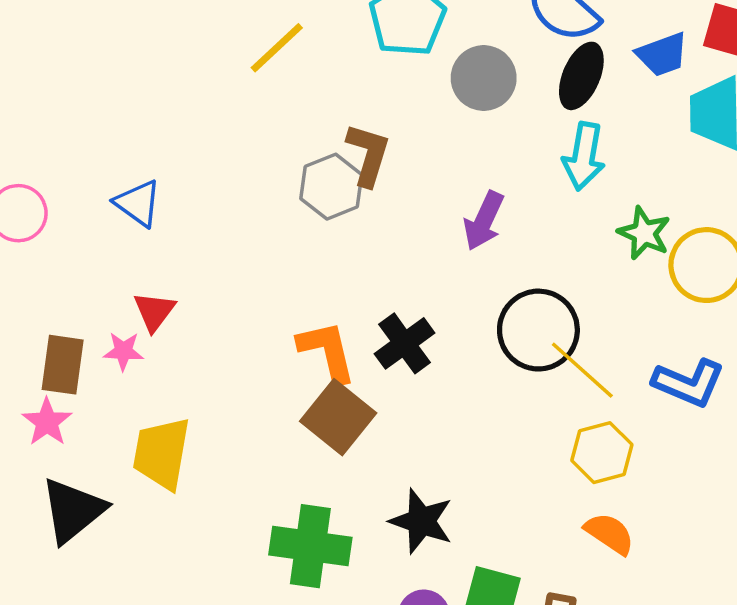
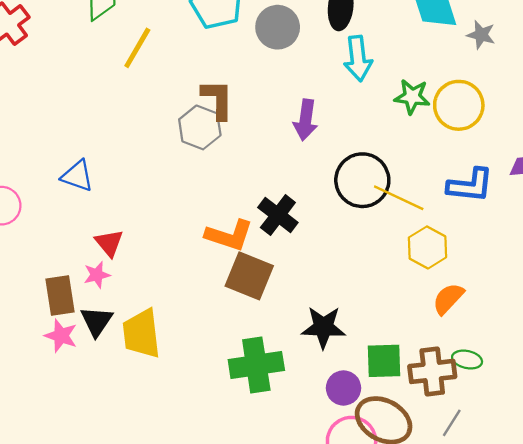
orange L-shape: (327, 351) -> (229, 235), turned 138
black triangle: (73, 510) -> (97, 321), moved, size x0.7
orange semicircle: (610, 534) -> (448, 299), turned -64

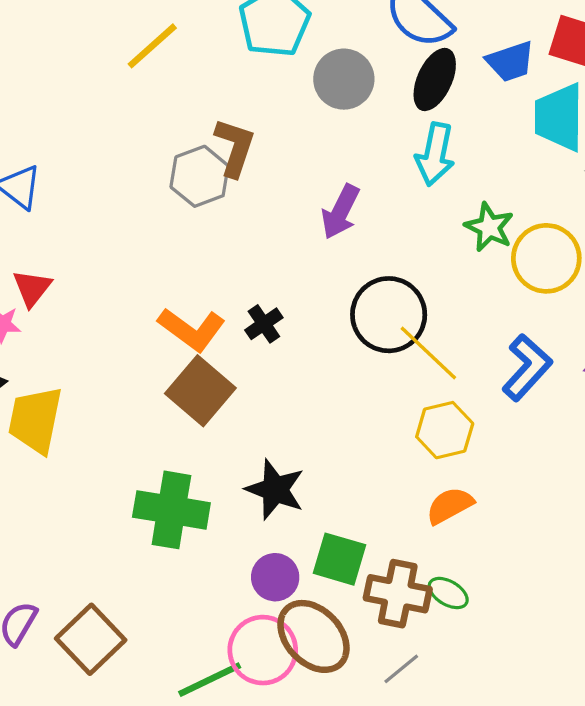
blue L-shape: (470, 185) -> (527, 368), turned -72
black cross: (278, 215) -> (264, 324), size x0.7

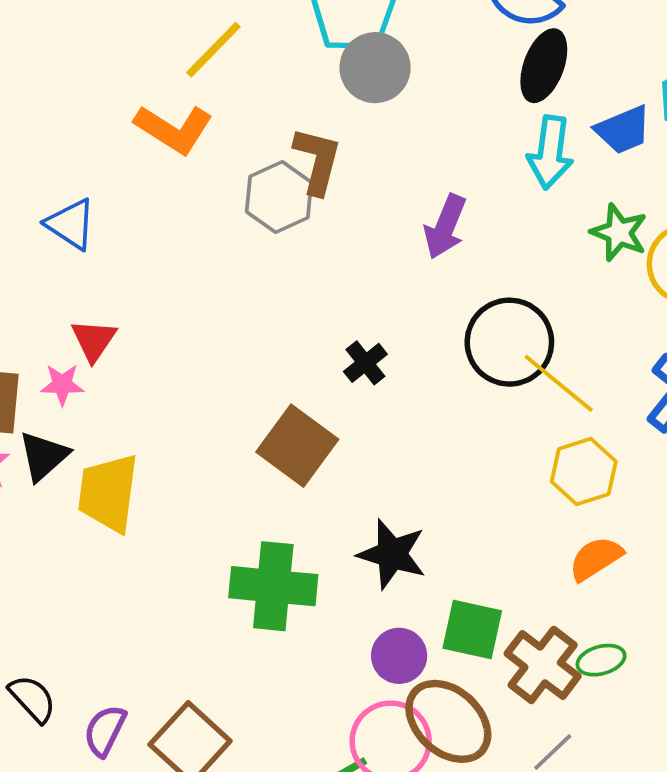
blue trapezoid: (510, 61) -> (623, 130), moved
gray circle: (344, 79) -> (375, 68), moved
orange L-shape: (192, 329) -> (174, 129), moved
green ellipse: (448, 593) -> (601, 660), turned -42
brown cross: (398, 594) -> (543, 665), turned 30

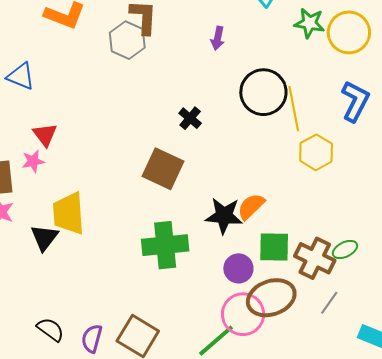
purple arrow: (445, 227) -> (218, 38), size x0.7
yellow line: (559, 383) -> (294, 109), turned 51
black triangle: (44, 456) -> (44, 238), moved
orange semicircle: (596, 559) -> (251, 206), moved
brown ellipse: (448, 721) -> (271, 298), turned -51

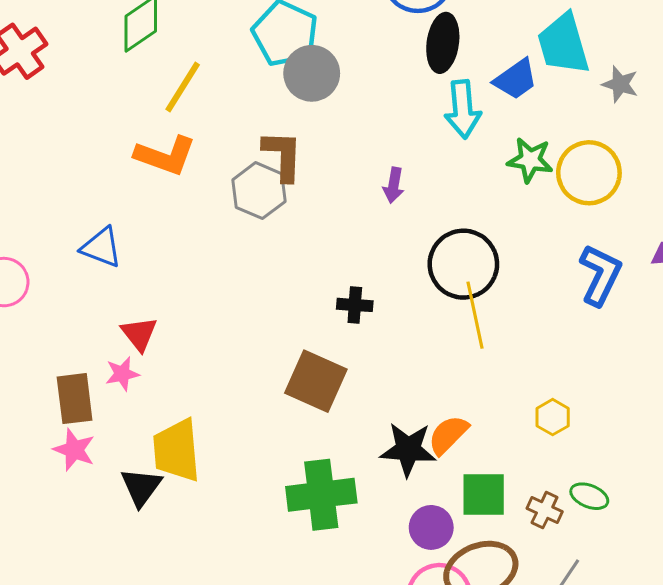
yellow line: (294, 109) -> (475, 315), moved
black cross: (190, 118) -> (355, 305), turned -35
yellow hexagon: (316, 152) -> (553, 417), moved, size x0.7
green ellipse: (345, 250) -> (589, 496), turned 50
brown cross: (315, 258) -> (545, 510), size x0.6

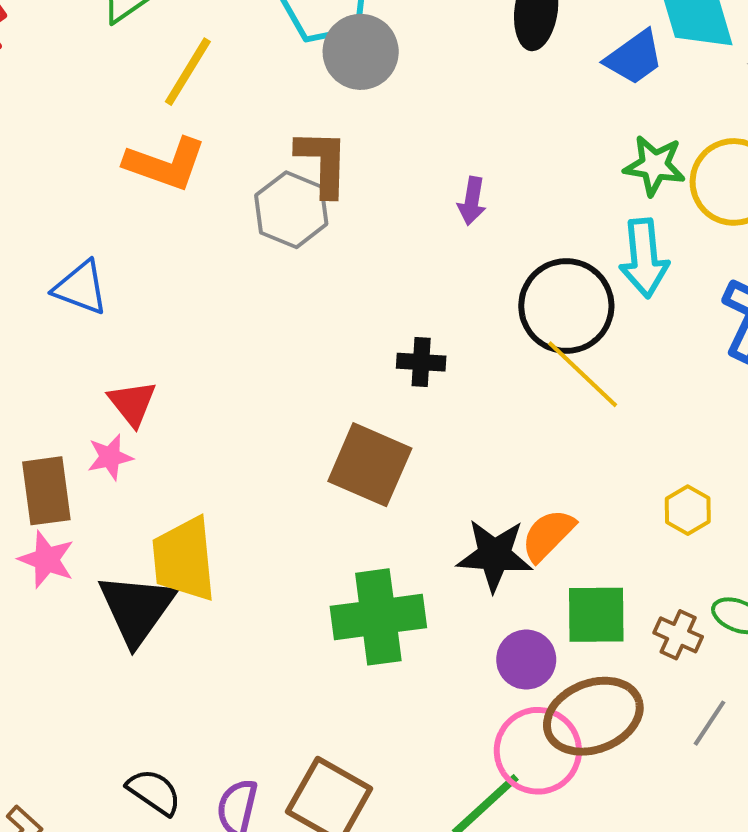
cyan arrow: (463, 109) -> (644, 258), moved
yellow line: (475, 315) -> (583, 374), turned -34
black triangle: (141, 487) -> (137, 609), size x1.4

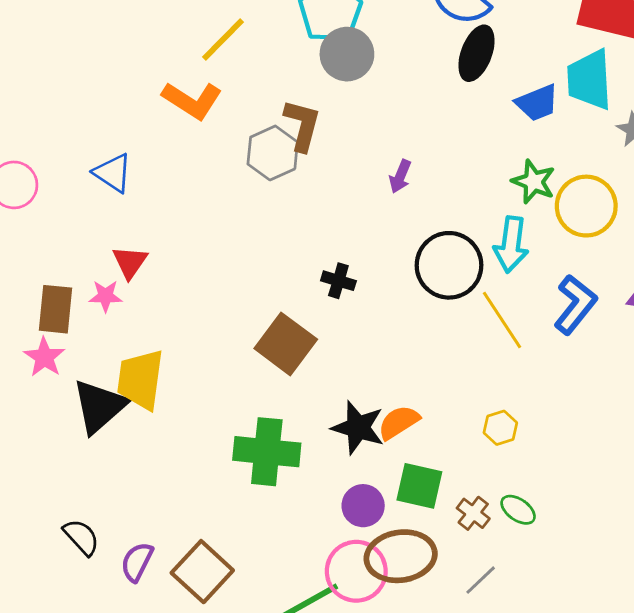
yellow line: (583, 374) -> (502, 320), moved

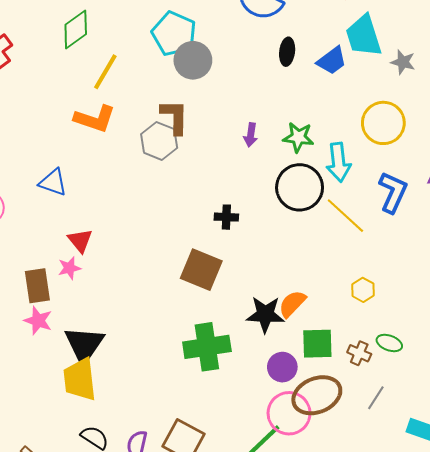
black ellipse: (476, 53) -> (287, 52), moved, size x0.7
green star: (534, 182) -> (298, 137), moved
yellow trapezoid: (140, 379) -> (80, 379), moved

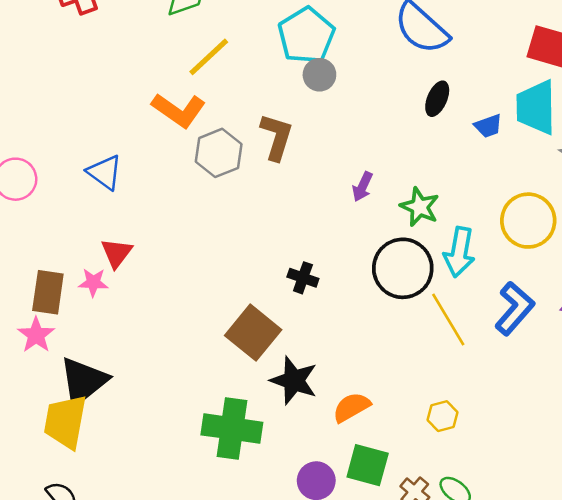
gray circle: (193, 60) -> (319, 75), size x0.7
blue trapezoid: (332, 61) -> (488, 126), size x0.7
gray hexagon: (159, 141) -> (219, 153), moved
black star: (265, 314) -> (294, 380), moved

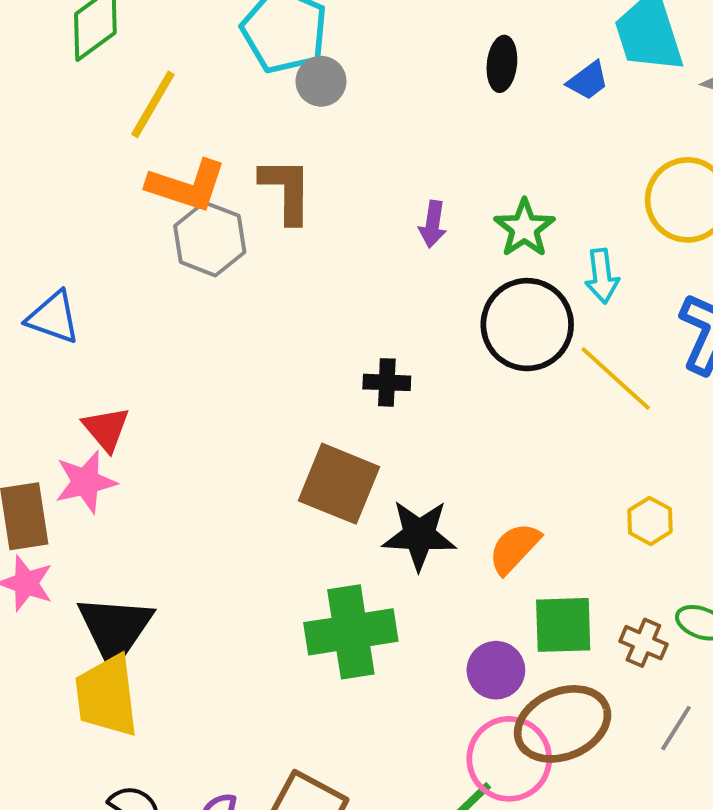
orange L-shape: (179, 110) -> (187, 186), moved
green star: (420, 207) -> (524, 228), turned 30
cyan arrow: (459, 252) -> (602, 276), size x0.7
pink star: (93, 282) -> (86, 482), size x1.4

